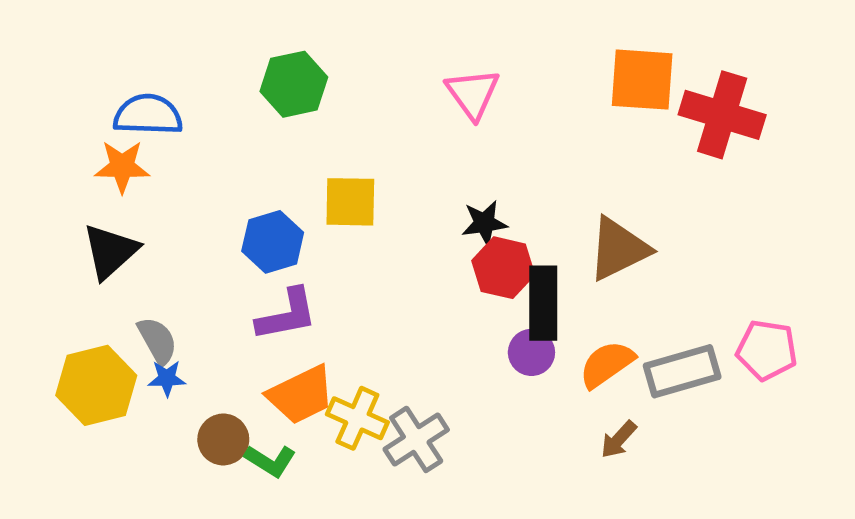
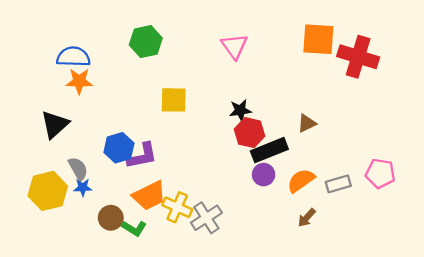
orange star: (122, 167) -> (79, 81), moved
blue hexagon: (273, 242) -> (119, 148), moved
brown triangle: (619, 249) -> (307, 123), size x0.6
black rectangle: (543, 303) -> (269, 150), turned 68
gray rectangle: (682, 371) -> (338, 184), size x0.7

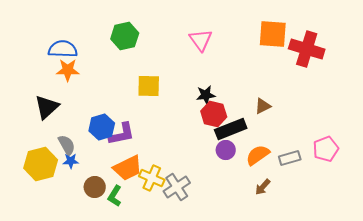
pink pentagon: (380, 173) -> (326, 149), turned -30
green L-shape: (134, 228) -> (115, 196), turned 90

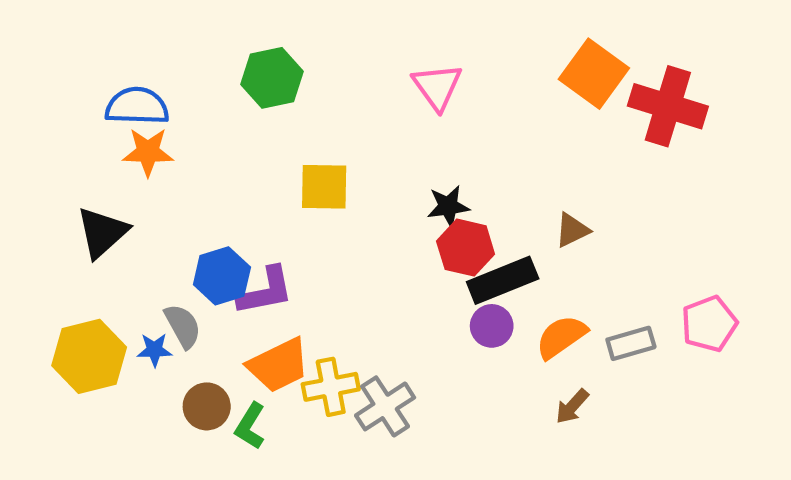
orange square: (273, 34) -> (594, 74), turned 32
gray semicircle: (67, 145) -> (183, 326), moved
yellow cross: (152, 178) -> (331, 387), turned -35

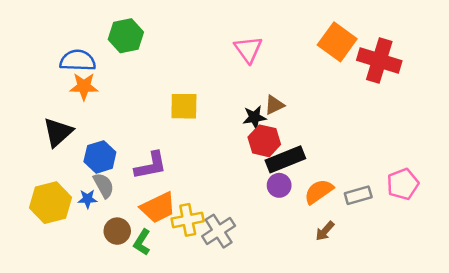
green hexagon: (272, 78) -> (126, 36), moved
brown triangle: (572, 230) -> (274, 105), moved
blue hexagon: (222, 276) -> (100, 157), moved

